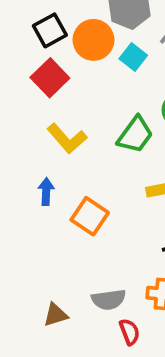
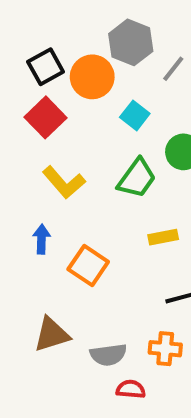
cyan square: (133, 57) -> (135, 115), moved
brown triangle: (56, 315) -> (52, 334), moved, size x1.4
red semicircle: (130, 332) -> (131, 389), turned -64

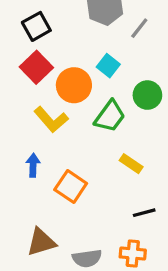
orange circle: (92, 77) -> (74, 85), moved
yellow rectangle: (163, 237) -> (131, 164), turned 45

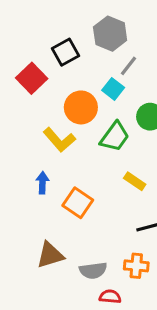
black square: (36, 26) -> (65, 52), moved
gray line: (139, 28) -> (129, 66), moved
red square: (36, 67) -> (32, 78), moved

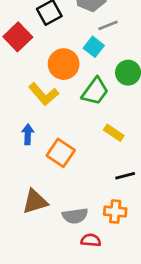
gray line: (129, 66) -> (108, 25), turned 30

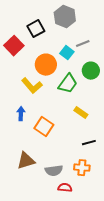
gray line: (108, 25) -> (83, 44), moved

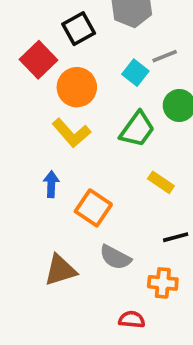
orange circle: (46, 65) -> (77, 87), moved
gray semicircle: (54, 171) -> (115, 257), moved, turned 36

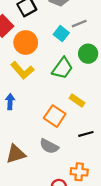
orange square: (93, 208) -> (55, 116), moved
orange cross: (163, 283) -> (79, 172), moved

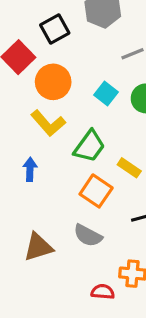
cyan square: (61, 34) -> (106, 93), moved
green trapezoid: (62, 68) -> (89, 146), moved

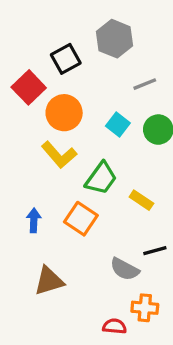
blue arrow: (30, 169) -> (34, 220), moved
orange square: (96, 191) -> (81, 219), moved
gray semicircle: (88, 236) -> (125, 269), moved

